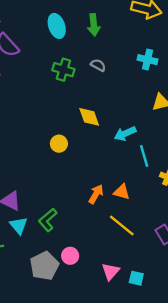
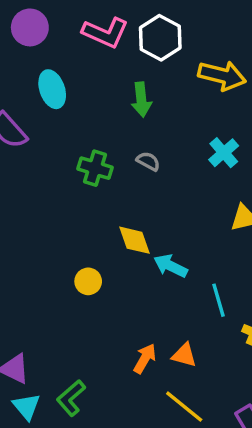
cyan ellipse: (57, 26) -> (52, 89), moved
cyan cross: (148, 60) -> (224, 153), turned 36
cyan arrow: (125, 134) -> (171, 266), moved, turned 50

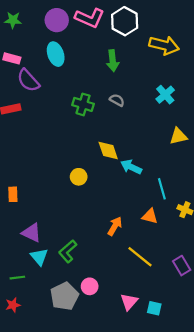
purple circle: (30, 27) -> (57, 20), moved
orange triangle: (184, 355) -> (150, 216), moved

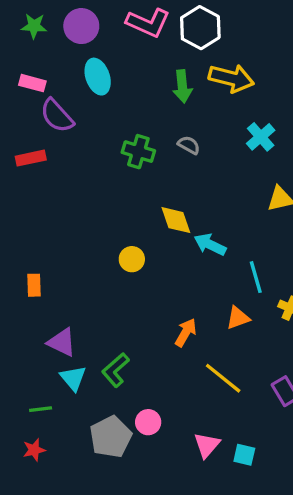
purple circle: (57, 20) -> (81, 26), moved
yellow arrow: (164, 45) -> (231, 78), moved
orange triangle: (150, 216) -> (238, 318), turned -35

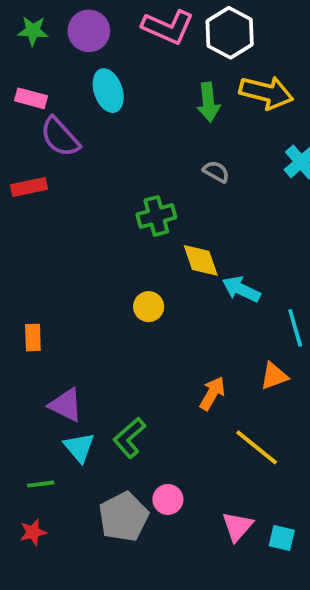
green cross: (138, 152) -> (156, 216), moved, turned -32

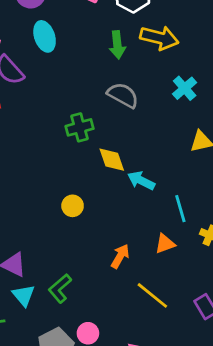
gray semicircle: (216, 172) -> (123, 95), size x1.6
yellow circle: (149, 307) -> (73, 206), moved

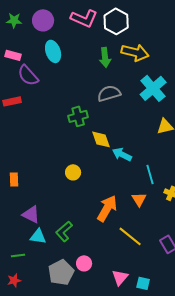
cyan cross: (185, 88) -> (153, 88), size x1.5
gray semicircle: (123, 95) -> (109, 93), turned -45
orange triangle: (165, 244) -> (139, 199), turned -42
orange arrow: (120, 256) -> (107, 208), size x1.5
cyan triangle: (24, 295) -> (38, 236), turned -42

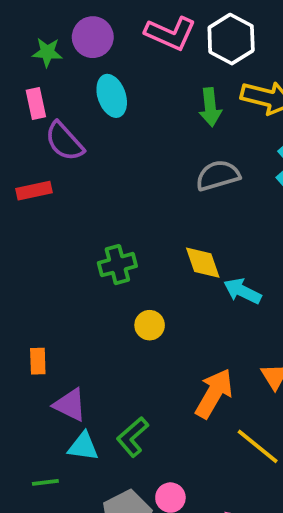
green star: (14, 20) -> (47, 52), moved
pink rectangle: (13, 55) -> (36, 103), turned 63
green cross: (78, 116) -> (117, 265), moved
orange rectangle: (14, 179) -> (38, 361), moved

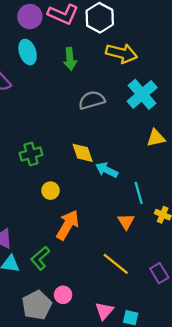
purple circle: (93, 37) -> (30, 17), moved
green arrow: (210, 107) -> (70, 59), moved
orange arrow: (214, 393) -> (68, 225), moved

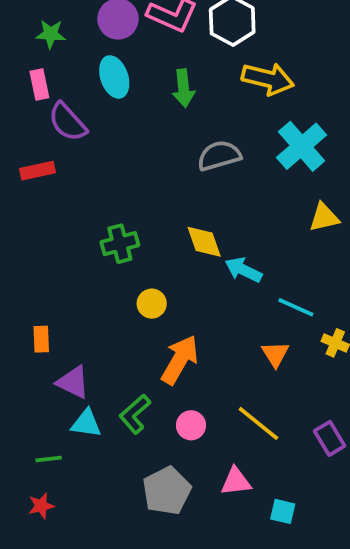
cyan line: (139, 193) -> (296, 307), turned -50
pink circle: (63, 295) -> (191, 425), moved
gray pentagon: (37, 305) -> (167, 491), moved
pink triangle: (104, 311) -> (236, 481), moved, turned 42

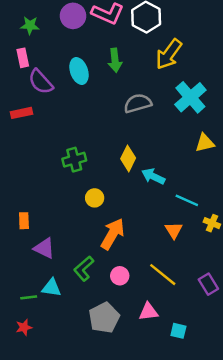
cyan ellipse: (114, 77) -> (79, 71), moved
yellow arrow: (268, 79) -> (169, 54), turned 112
yellow diamond: (204, 242) -> (128, 158), turned 45
cyan triangle: (86, 423) -> (51, 288), moved

